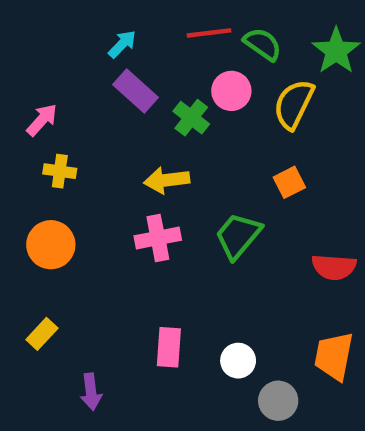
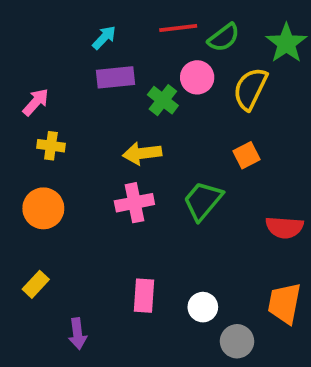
green semicircle: (263, 44) -> (224, 38), turned 108
purple rectangle: (136, 91) -> (115, 77), turned -48

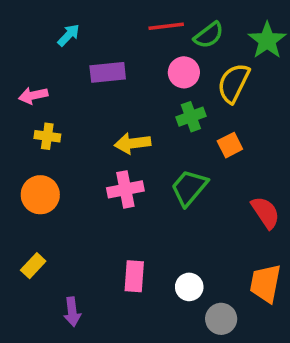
cyan arrow: (104, 38) -> (69, 35), moved
green cross: (163, 100) -> (191, 117), moved, turned 32
pink arrow: (36, 102) -> (33, 95), turned -144
red semicircle: (284, 227) -> (265, 212), turned -128

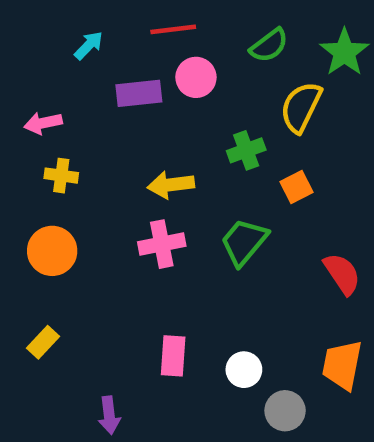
red line: (166, 26) -> (173, 29), moved
pink circle: (184, 72) -> (196, 77), moved
purple arrow: (72, 312) -> (109, 415), moved

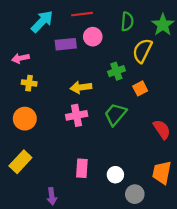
cyan arrow: (89, 45) -> (42, 22), size x1.6
green semicircle: (269, 45) -> (127, 22), turned -48
yellow rectangle: (43, 342) -> (20, 162), size x1.5

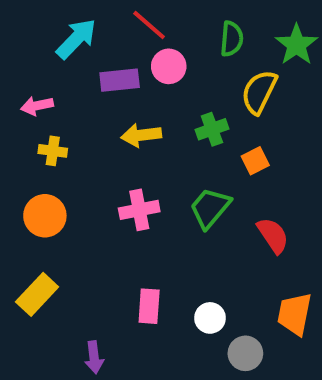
red line: (82, 14) -> (149, 25), turned 48
yellow arrow: (81, 87) -> (141, 135), moved
red semicircle: (162, 129) -> (273, 235), moved

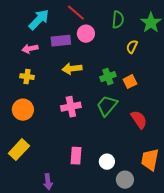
yellow semicircle: (259, 92) -> (132, 47), size x0.6
pink arrow: (37, 106) -> (30, 49), moved
green cross: (212, 129) -> (108, 77), moved

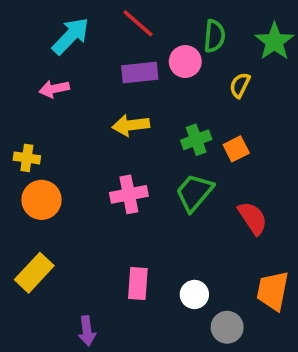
pink circle: (86, 34) -> (185, 62), moved
purple rectangle: (61, 41) -> (140, 72), moved
yellow cross: (27, 77) -> (27, 158), moved

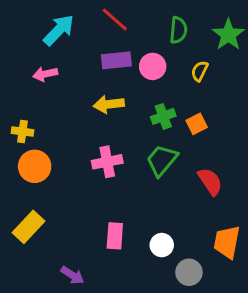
pink circle: (185, 62) -> (153, 66), moved
purple arrow: (87, 331) -> (72, 275), turned -50

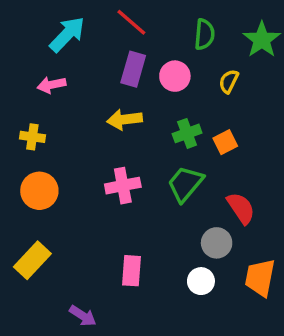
purple rectangle: (116, 60) -> (133, 69), turned -68
yellow cross: (22, 132) -> (32, 137), moved
white circle: (162, 245) -> (201, 281), moved
gray circle: (189, 272) -> (217, 243), moved

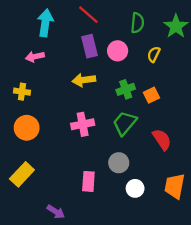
cyan arrow: (67, 34) -> (45, 23), turned -36
purple rectangle: (133, 69) -> (90, 46), turned -30
gray circle: (217, 243) -> (119, 163), moved

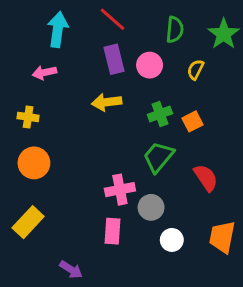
pink cross: (83, 124) -> (120, 190), moved

